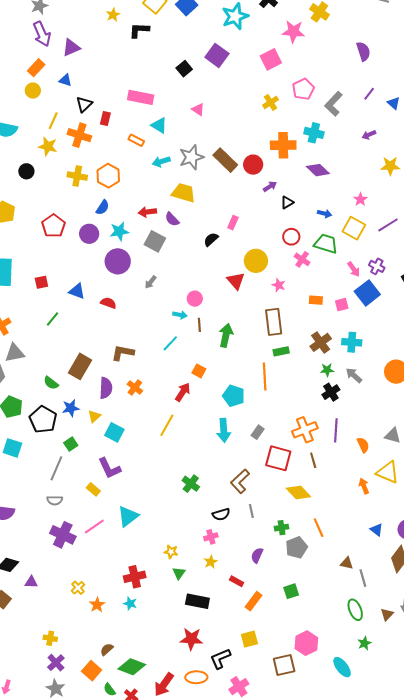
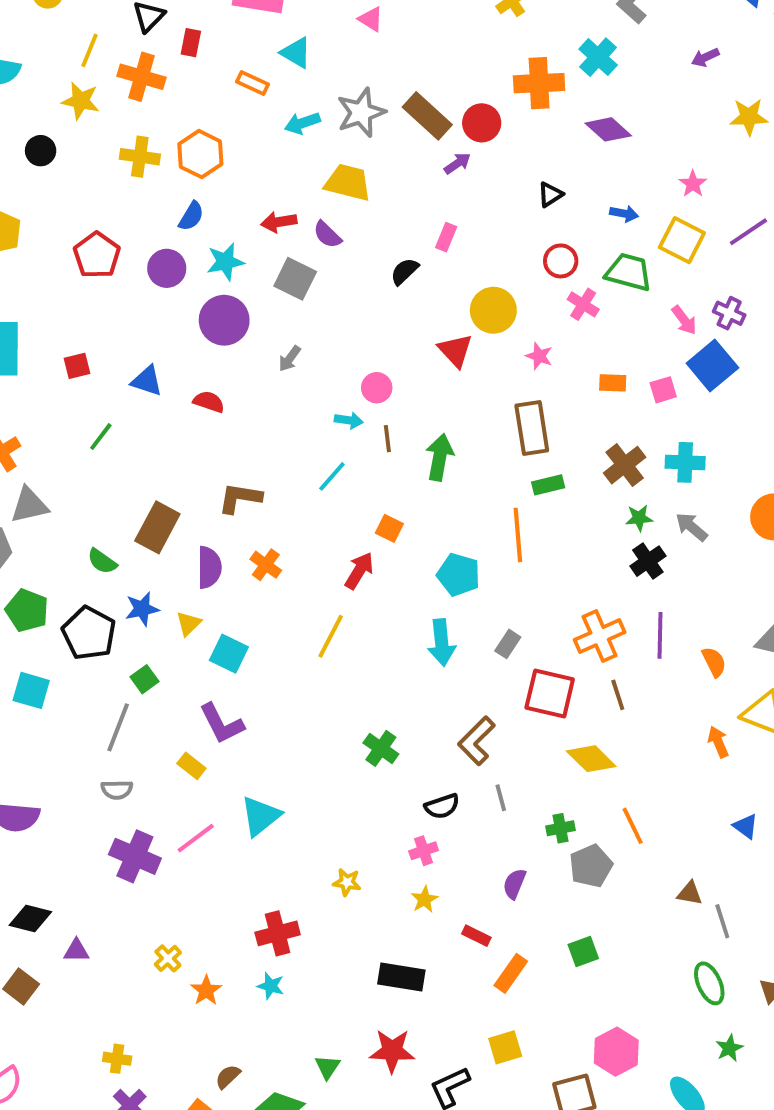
cyan cross: (314, 133) -> (598, 57), turned 30
purple arrow: (270, 186) -> (457, 163), moved
green triangle: (179, 573) -> (327, 1067), moved

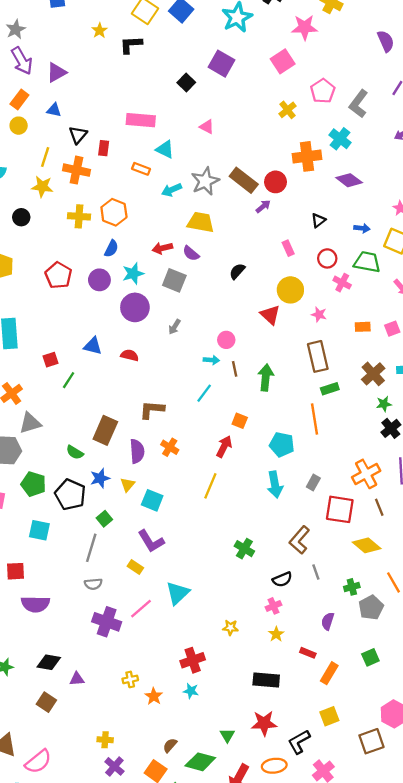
pink rectangle: (446, 237) -> (288, 248), moved, turned -42
red square: (77, 366) -> (50, 360), moved
yellow cross: (168, 958) -> (130, 679), turned 35

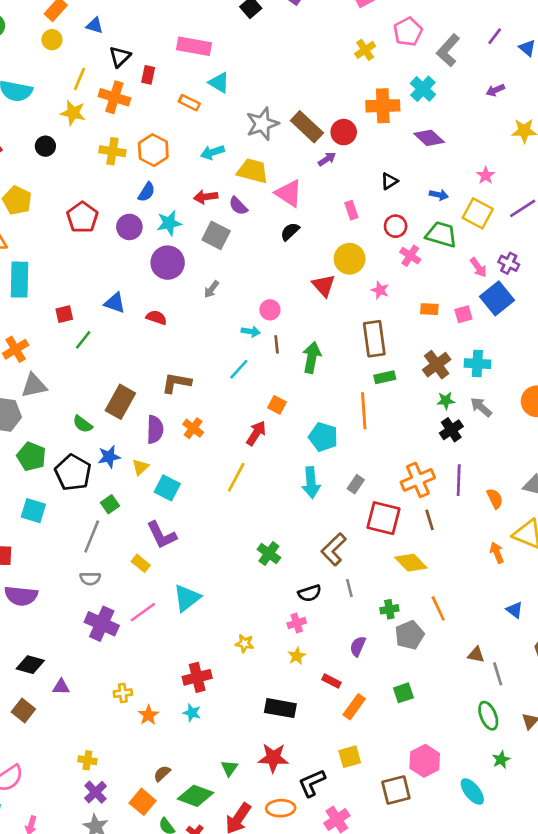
pink triangle: (207, 127) -> (289, 193), moved, size x1.6
cyan arrow: (172, 190) -> (212, 152), moved

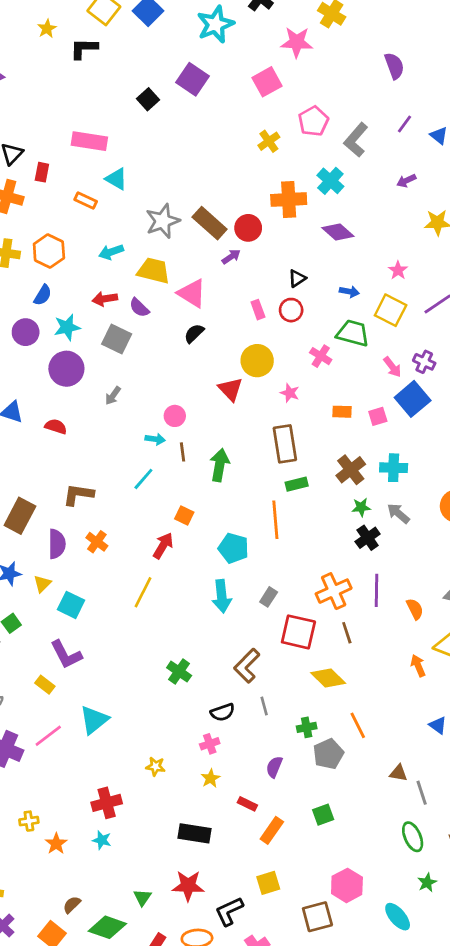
red circle: (396, 226) -> (291, 310), moved

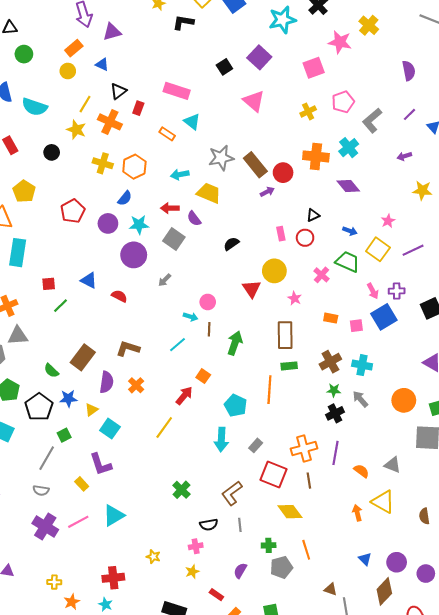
pink triangle: (192, 293) -> (254, 101), moved
purple cross: (424, 362) -> (397, 291), turned -35
orange semicircle: (415, 609) -> (361, 471), turned -35

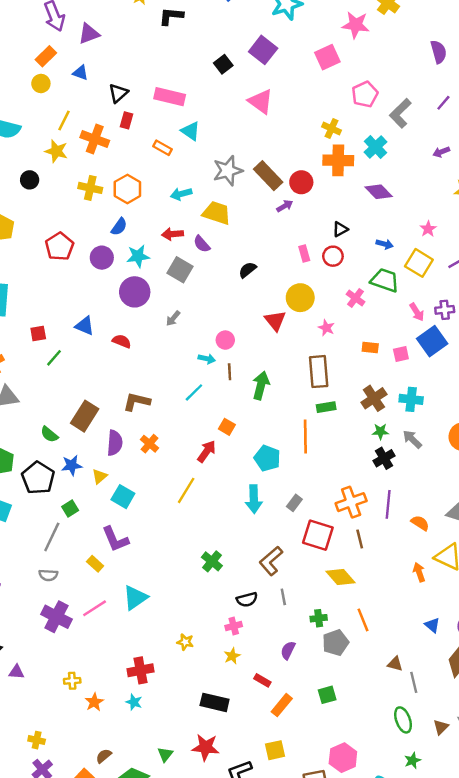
black triangle: (118, 91) -> (118, 93), moved
yellow cross: (308, 111) -> (332, 128), moved, turned -35

